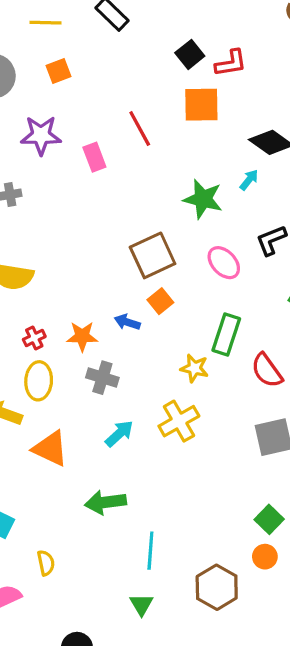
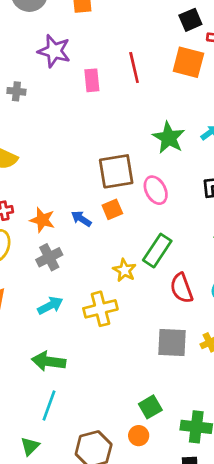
pink ellipse: (224, 263) -> (156, 190), moved
gray cross: (102, 378) -> (49, 257), turned 30
green arrow: (105, 502) -> (49, 361), moved

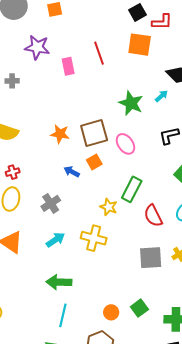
orange star: (42, 220) -> (60, 134), moved
yellow cross: (100, 309) -> (94, 238), turned 35
orange circle: (139, 436) -> (111, 312), moved

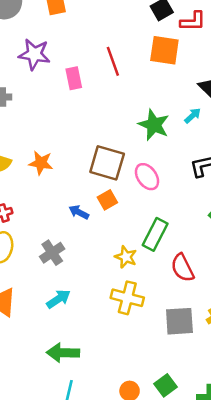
brown square: (94, 133) -> (107, 163), turned 32
orange star: (60, 134) -> (41, 163), moved
yellow cross: (94, 238) -> (127, 298), moved

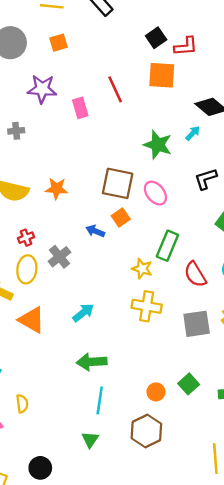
gray cross: (52, 253) -> (59, 257), moved

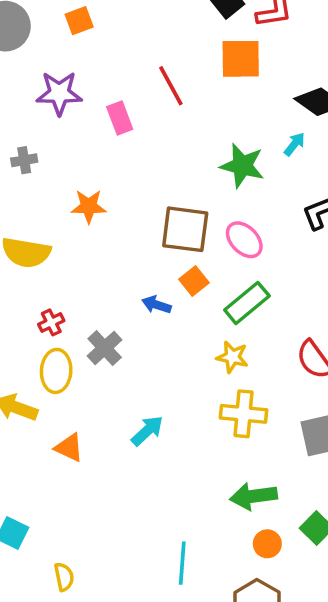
orange star: (56, 189) -> (89, 206), moved
green rectangle: (167, 246) -> (247, 303), moved, turned 32
orange triangle: (32, 320) -> (69, 448), size x0.7
green arrow: (92, 362) -> (254, 496), moved

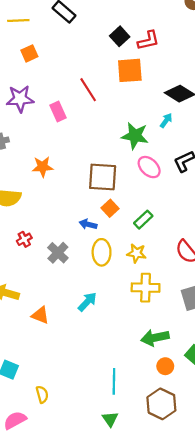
pink ellipse: (244, 240) -> (149, 167), moved
green rectangle: (247, 303) -> (143, 220), size x0.7
yellow ellipse: (56, 371) -> (102, 252), moved

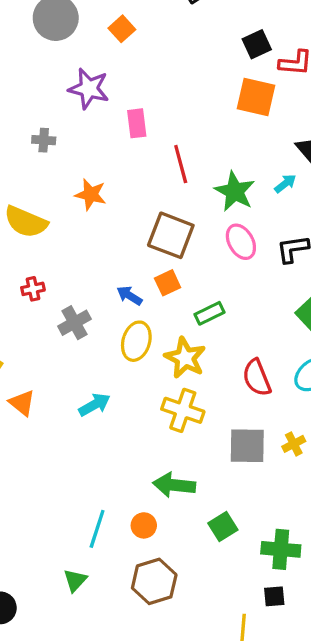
orange square: (29, 53) -> (122, 29), turned -35
red line: (88, 90) -> (181, 164), moved
yellow star: (136, 253) -> (185, 358), size x1.4
orange circle: (165, 366) -> (144, 525), moved

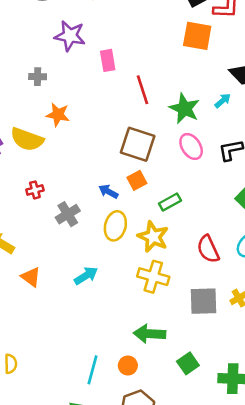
orange star: (91, 195) -> (58, 115), moved

